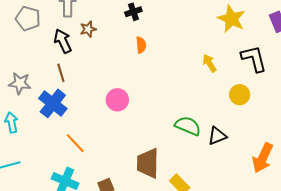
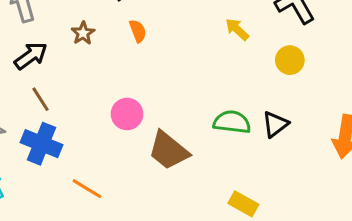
brown star: (88, 29) -> (83, 33), moved
black arrow: (63, 41) -> (31, 56), turned 95
brown trapezoid: (148, 163) -> (169, 151), moved, turned -36

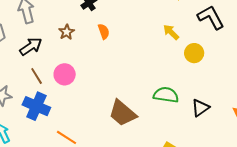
yellow circle: (290, 60) -> (194, 53), moved
pink circle: (127, 114) -> (65, 74), moved
black triangle: (275, 124) -> (200, 108), moved

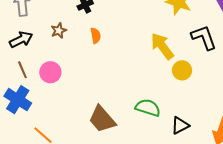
yellow arrow: (171, 32) -> (162, 46), size x1.6

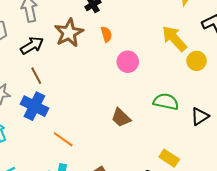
brown star: (59, 31) -> (69, 33), size x1.8
pink circle: (50, 72) -> (128, 62), moved
brown trapezoid: (102, 119) -> (121, 118), size x0.7

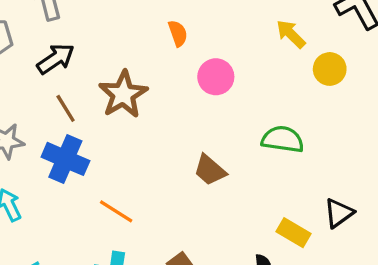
brown star: (69, 33) -> (123, 94), moved
yellow arrow: (174, 39) -> (291, 34), size x0.7
black triangle: (200, 116) -> (339, 213), moved

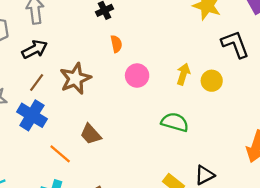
yellow arrow: (291, 34) -> (183, 74), moved, turned 55
brown line: (66, 108) -> (37, 82), turned 60
brown trapezoid: (210, 170) -> (91, 134), moved

